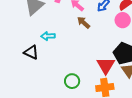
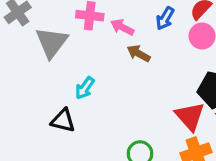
cyan arrow: (48, 36) -> (85, 88), turned -40

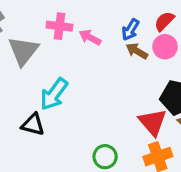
brown arrow: (139, 53) -> (137, 51), moved
cyan arrow: (85, 88) -> (54, 94), size x1.5

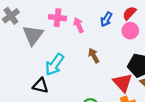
pink arrow: (90, 37) -> (79, 25), turned 40
brown arrow: (137, 51) -> (94, 56), moved, turned 32

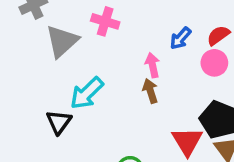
pink arrow: (79, 25) -> (152, 65), moved
black triangle: (40, 86) -> (59, 122), turned 42

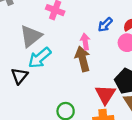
gray triangle: (62, 41) -> (31, 36), moved
brown arrow: (150, 91) -> (83, 59), size x1.5

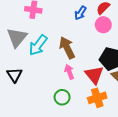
pink arrow: (85, 42) -> (69, 72), moved
cyan arrow: (40, 58) -> (38, 45), moved

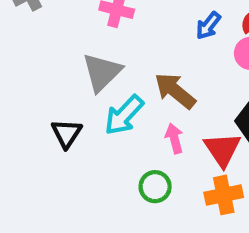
gray triangle: (17, 38) -> (102, 72), moved
cyan arrow: (38, 45) -> (124, 115), moved
brown arrow: (67, 48) -> (175, 91), turned -30

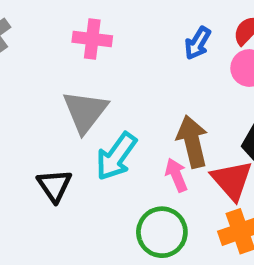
brown arrow: (175, 91) -> (192, 142), moved, turned 45
green circle: (155, 187) -> (162, 232), size x1.4

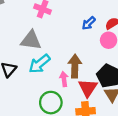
gray triangle: (85, 112) -> (31, 40), turned 45

